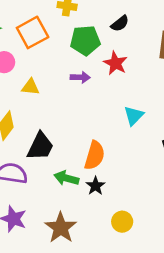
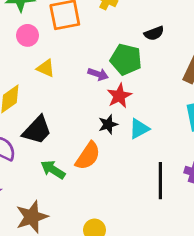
green pentagon: (85, 40) -> (126, 59), moved
red star: (115, 63) -> (119, 96), moved
black star: (95, 186) -> (108, 124), moved

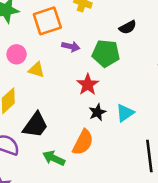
pink circle: (27, 35) -> (17, 54), moved
purple arrow: (98, 74) -> (71, 46), moved
red star: (119, 96) -> (88, 84), moved

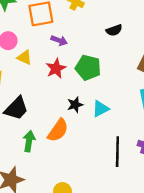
green pentagon: (106, 53) -> (88, 68), moved
red star: (88, 84) -> (56, 68), moved
green arrow: (54, 158) -> (29, 141), turned 66

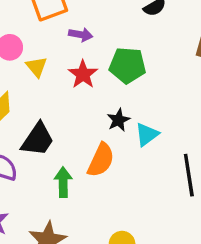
yellow triangle: (24, 57) -> (37, 67), turned 35
cyan triangle: (101, 109) -> (147, 135), moved

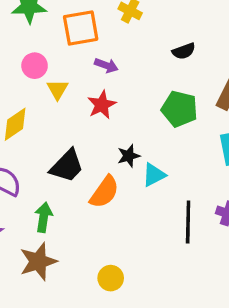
green pentagon: (128, 65) -> (179, 109), moved
black trapezoid: (38, 140) -> (67, 166), moved
green arrow: (63, 182) -> (44, 217), moved

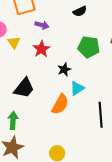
black semicircle: (184, 51) -> (80, 11), moved
black star: (129, 156) -> (64, 69), moved
orange semicircle: (104, 192) -> (60, 104), moved

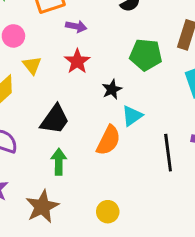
yellow triangle: (14, 42) -> (32, 65), moved
green arrow: (13, 120) -> (59, 162), moved

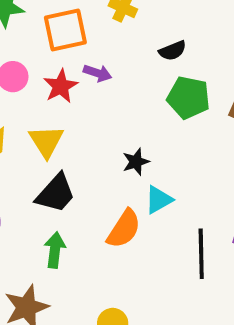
green pentagon: (146, 55) -> (188, 98), moved
red star: (77, 61) -> (61, 86), moved
yellow triangle: (32, 65) -> (46, 141), moved, size x1.4

